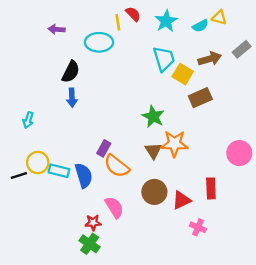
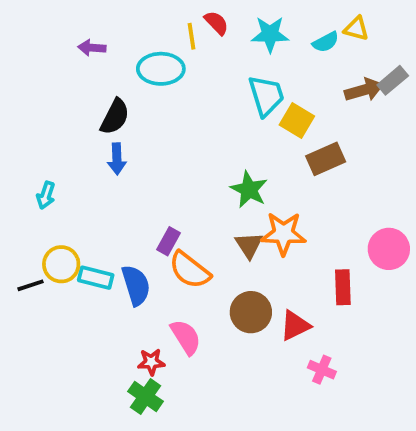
cyan star: (166, 21) -> (270, 34), turned 30
brown arrow: (210, 59) -> (364, 90), moved
red rectangle: (211, 188) -> (343, 287), moved

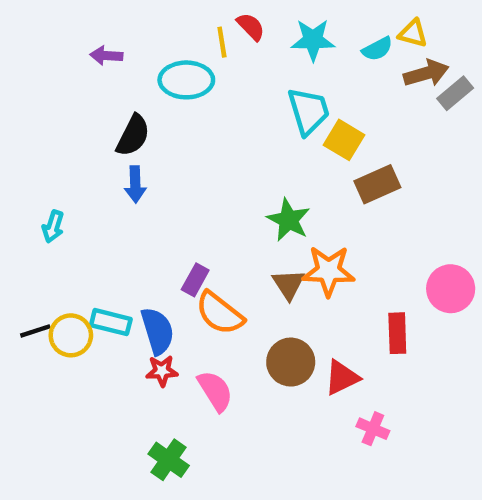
brown arrow: (364, 90) -> (426, 73), moved
yellow circle: (61, 264) -> (71, 335), moved
red star: (151, 362) -> (162, 371), moved

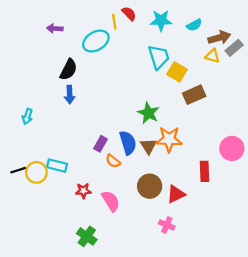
yellow triangle: (413, 33) -> (212, 56), moved
cyan ellipse: (186, 80) -> (96, 41), turned -30
orange semicircle: (220, 313) -> (113, 161), size x0.6
blue semicircle: (157, 331) -> (128, 143), moved
pink cross: (373, 429) -> (167, 225), moved

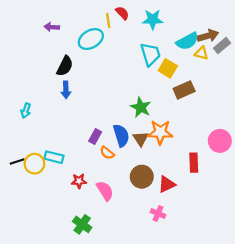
cyan semicircle: (194, 25) -> (187, 41), moved, size x1.5

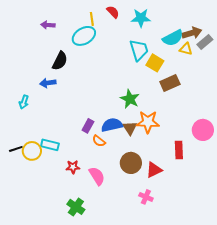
yellow line: (108, 21) -> (92, 19), moved
blue arrow: (66, 90) -> (48, 83), moved, turned 84
blue semicircle: (121, 135) -> (112, 125), turned -85

